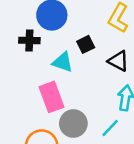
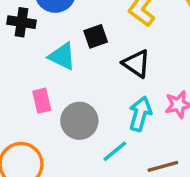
pink rectangle: (51, 97) -> (42, 101), size x0.6
gray circle: (73, 124) -> (79, 121), moved

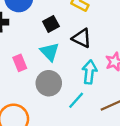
cyan triangle: (62, 56) -> (50, 52), moved, turned 30
pink rectangle: (42, 101) -> (20, 63), moved

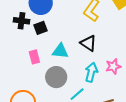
black square: (51, 24) -> (41, 28), moved
cyan triangle: (50, 52) -> (60, 51), turned -48

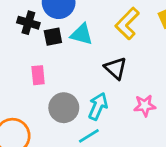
cyan triangle: (60, 51) -> (82, 34), moved
cyan arrow: (91, 72) -> (98, 106), moved

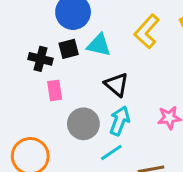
black cross: (28, 23) -> (41, 59), moved
black triangle: (116, 68) -> (117, 85), moved

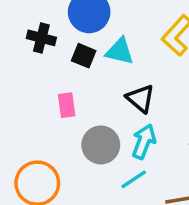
black square: (69, 49) -> (84, 56), turned 36
black cross: (41, 59) -> (41, 38), moved

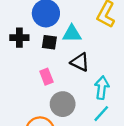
black triangle: (140, 98) -> (80, 62), moved
gray circle: (101, 145) -> (63, 104), moved

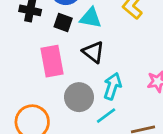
pink rectangle: (46, 77) -> (52, 61), size x1.6
gray circle: (63, 104) -> (79, 97), moved

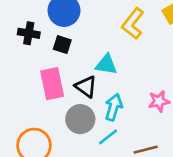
cyan triangle: (91, 18) -> (106, 65), moved
black triangle: (93, 52) -> (86, 87), moved

